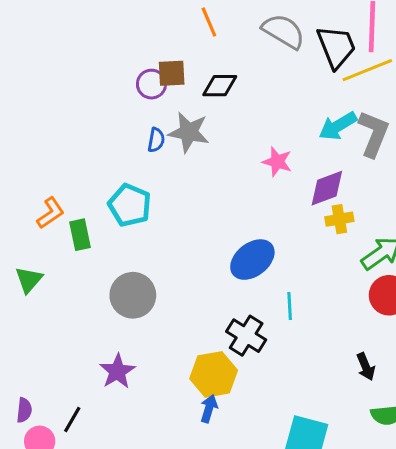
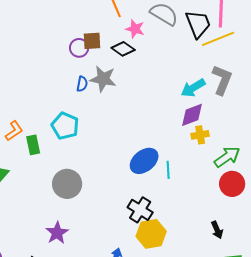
black diamond: (220, 86) -> (123, 49), turned 35
cyan arrow: (338, 126) -> (193, 88), moved
pink star: (277, 162) -> (135, 29), moved
cyan line: (290, 306) -> (168, 170), moved
yellow hexagon: (214, 374) -> (151, 234), moved

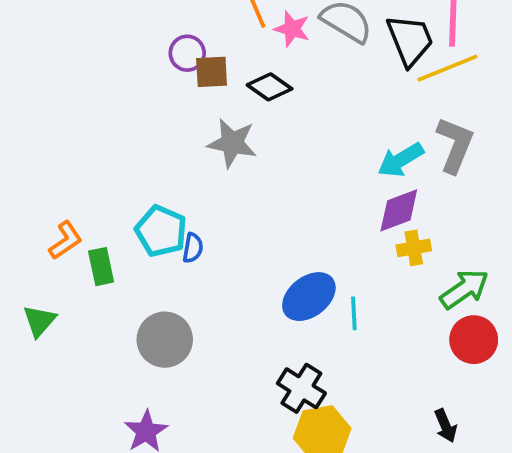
pink star: (135, 29) -> (292, 29), moved
purple circle: (79, 48) -> (187, 53), moved
blue semicircle: (82, 84) -> (193, 248), moved

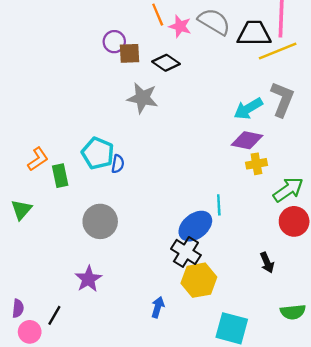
black trapezoid: (410, 40) -> (254, 33), turned -68
purple diamond: (399, 210) -> (247, 140), turned 32
blue ellipse: (309, 297) -> (195, 226), moved
black arrow: (446, 426) -> (267, 263), moved

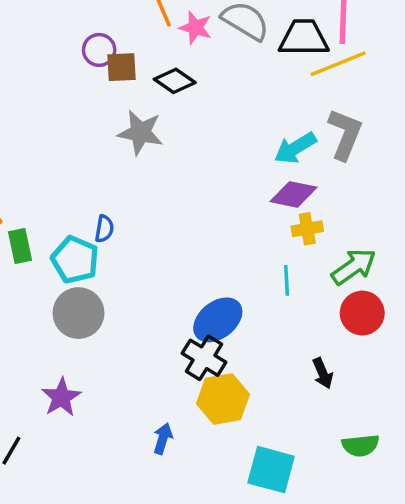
cyan pentagon: (98, 153) -> (75, 260), moved
cyan line: (219, 205) -> (287, 280), moved

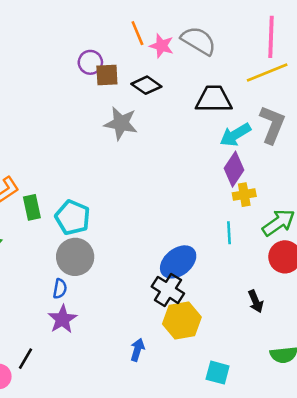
black trapezoid: (304, 38) -> (214, 99), moved
purple diamond: (293, 194) -> (234, 169), turned -68
blue semicircle: (104, 229) -> (60, 289), moved
cyan square: (271, 470) -> (218, 373), size x0.7

